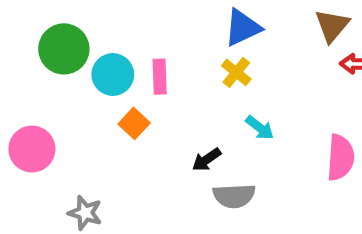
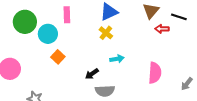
pink rectangle: (160, 77) -> (67, 15), moved
cyan arrow: (260, 128) -> (117, 59), turned -48

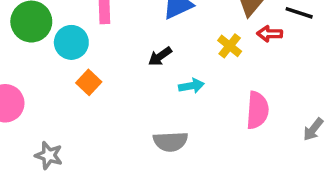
yellow cross: (106, 33) -> (230, 46), moved
black arrow: (92, 74) -> (160, 56), moved

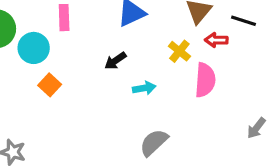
pink semicircle: (257, 110) -> (205, 80), moved
gray semicircle: (170, 142) -> (154, 143), moved, turned 140

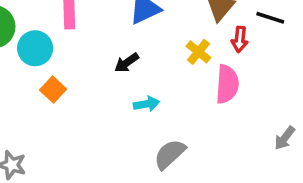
red arrow: (216, 40) -> (240, 39), turned -85
cyan arrow: (144, 88) -> (146, 104), moved

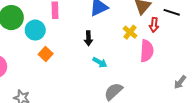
black arrow: (127, 63) -> (88, 38), turned -56
cyan arrow: (146, 104) -> (100, 62), turned 40

